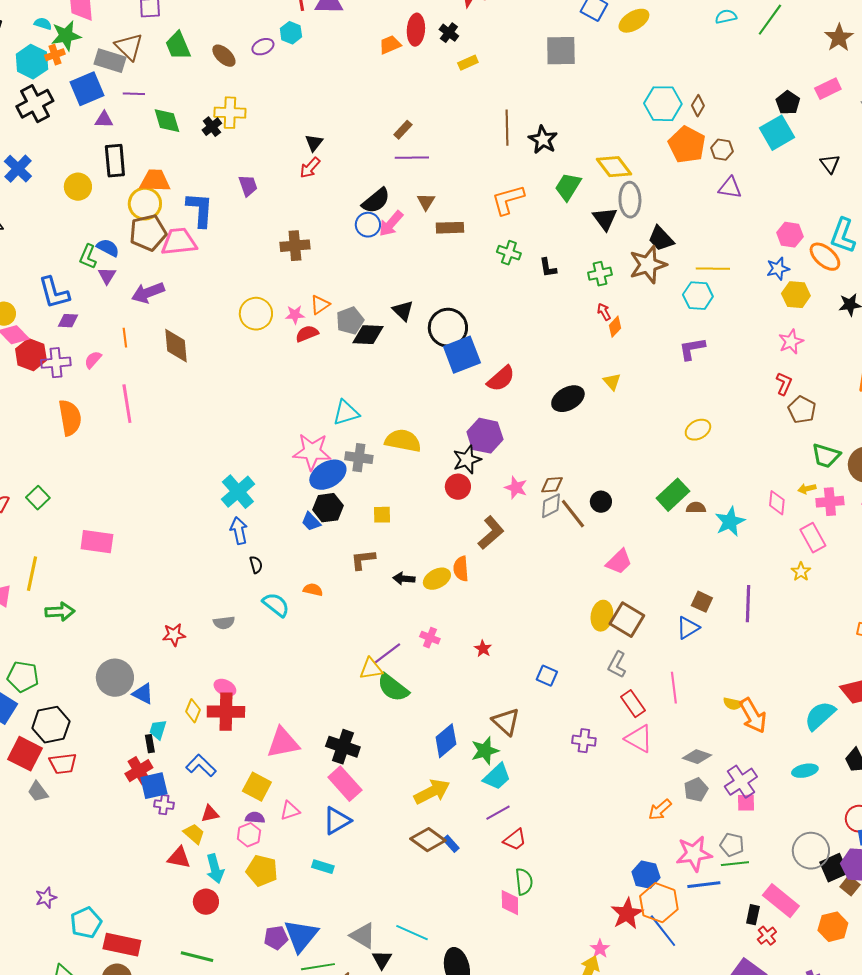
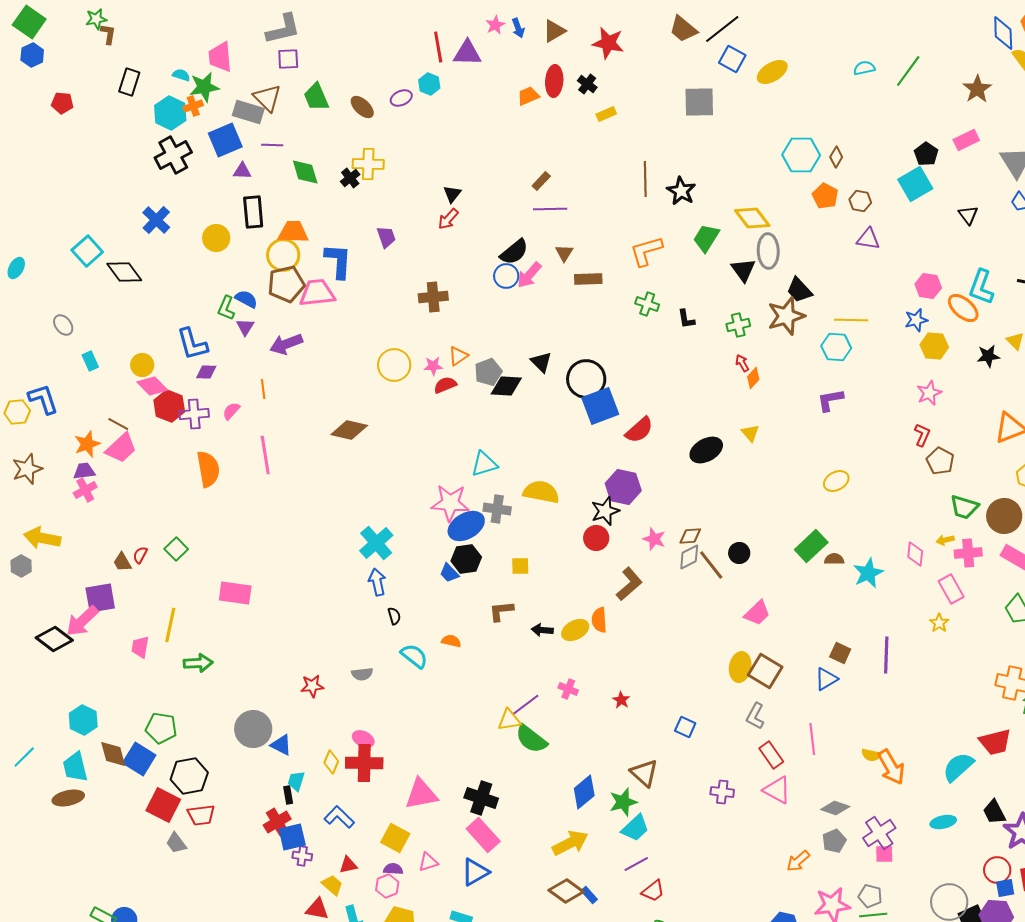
orange pentagon: (687, 145) -> (825, 196), size x0.7
brown diamond: (176, 346) -> (349, 430), moved, turned -72

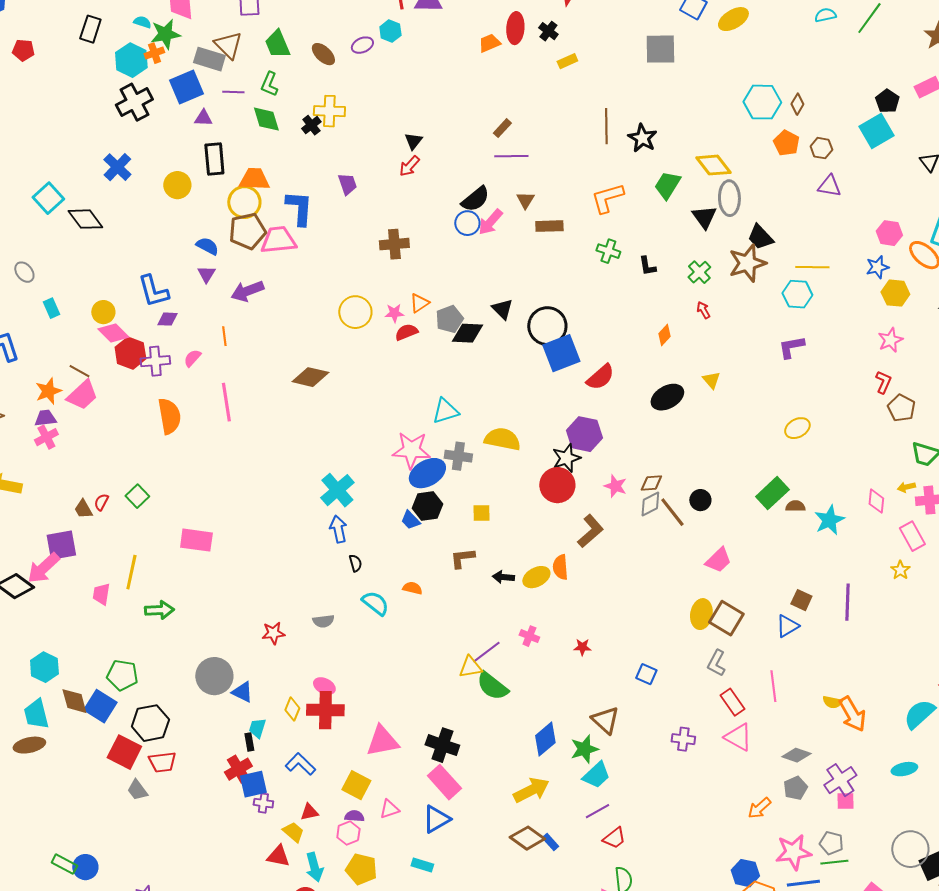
green L-shape: (226, 308) -> (269, 84), moved
green cross: (738, 325) -> (699, 272), turned -30
orange diamond: (753, 378) -> (664, 335), moved
red circle: (596, 538) -> (557, 485), size x1.4
red star: (621, 700) -> (582, 647), turned -30

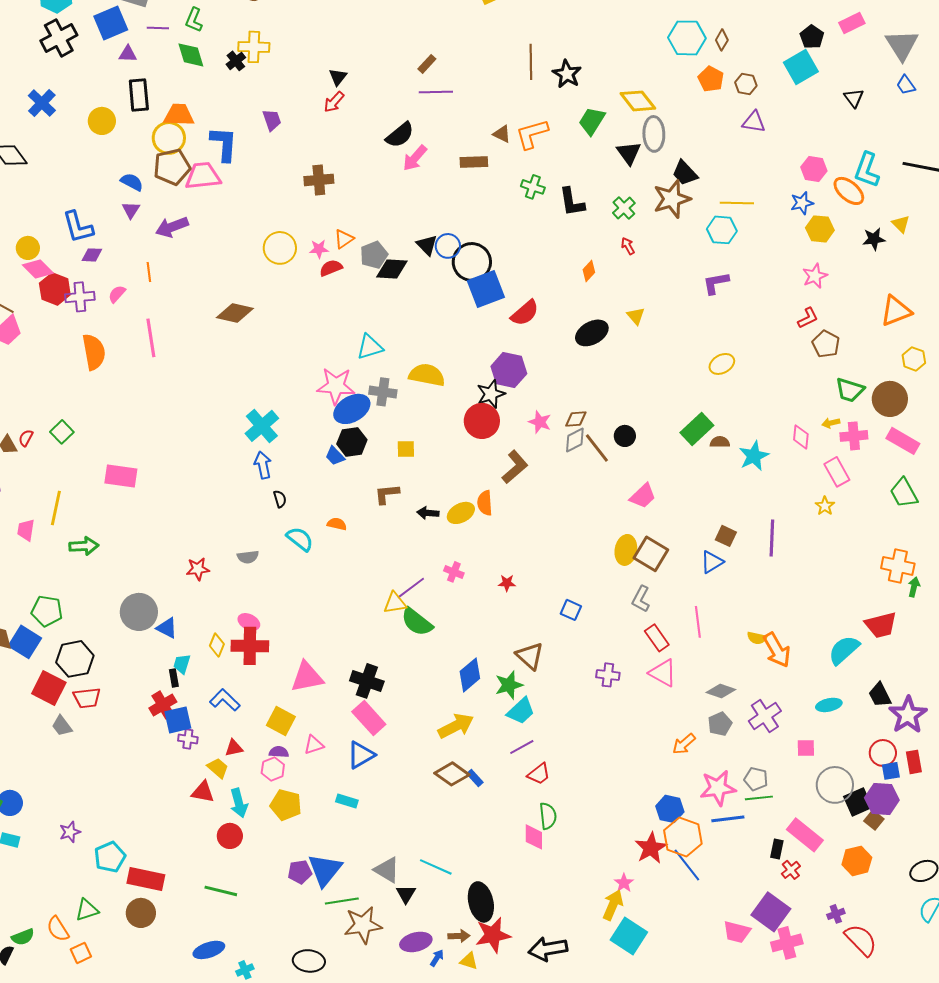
brown triangle: (525, 200) -> (502, 134), moved, turned -36
blue circle: (467, 223) -> (448, 246), moved
black L-shape: (647, 266) -> (572, 202), size x1.5
red L-shape: (883, 382) -> (808, 318), turned 40
pink square: (845, 801) -> (806, 748), moved

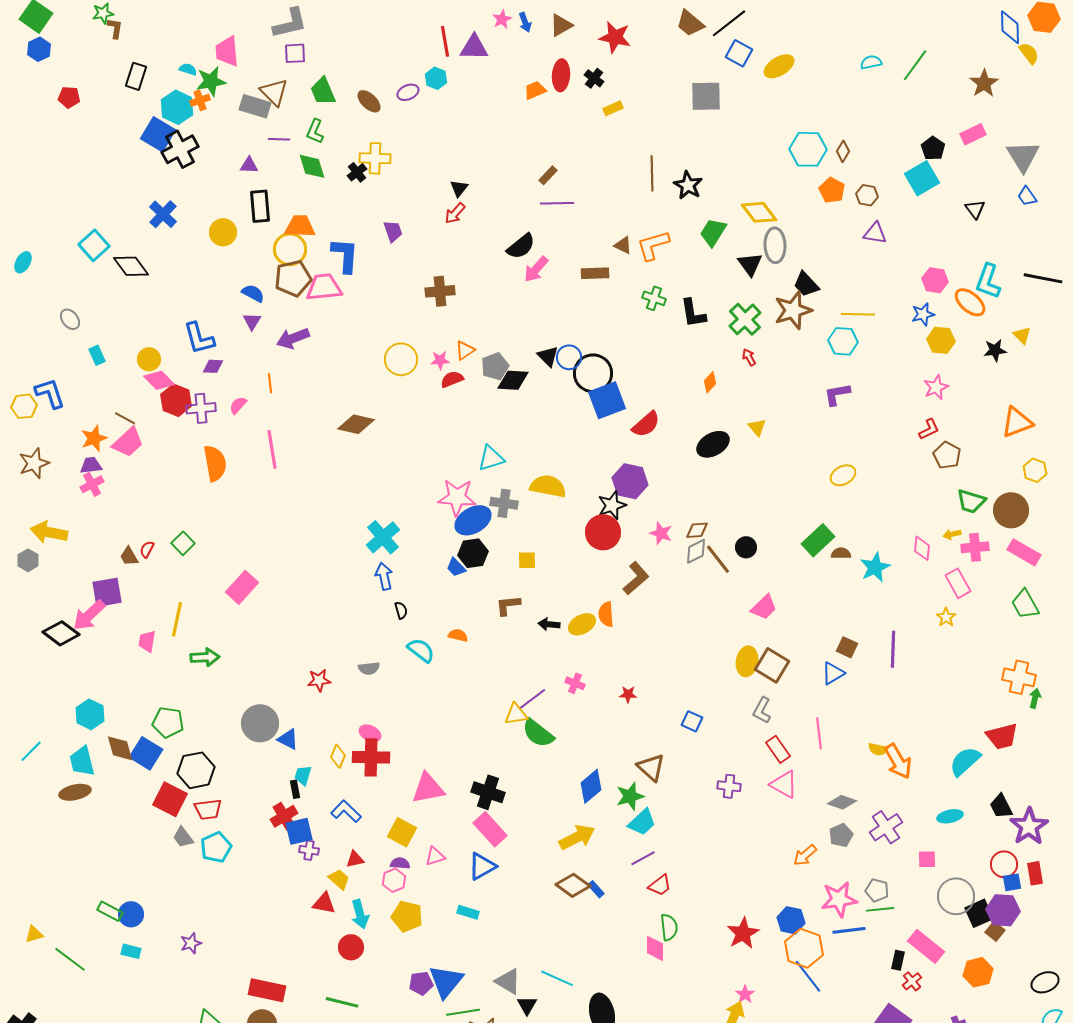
blue square: (111, 23) -> (158, 134), moved, turned -36
green cross: (624, 208) -> (745, 319), size x1.4
pink rectangle: (121, 476) -> (242, 587), turned -56
red star: (651, 848) -> (743, 933), moved
cyan pentagon: (110, 857) -> (216, 847), moved

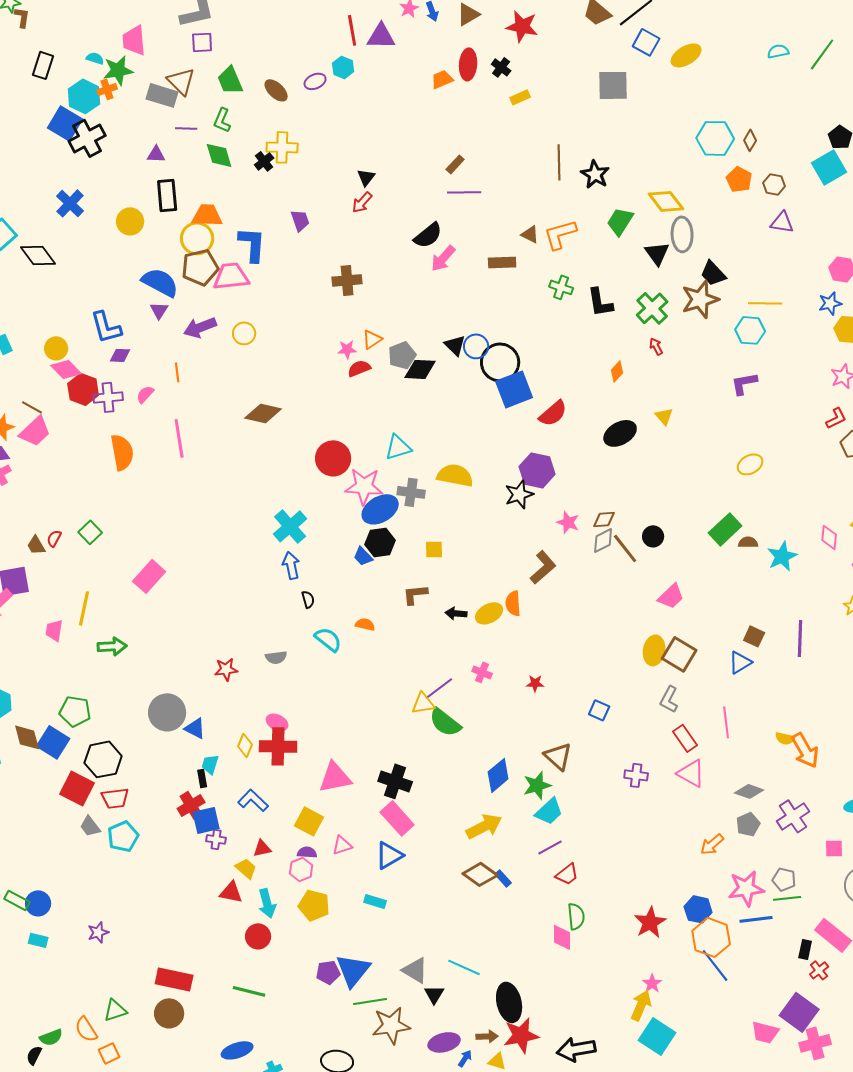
blue semicircle: (253, 293) -> (160, 282), size x1.6
yellow circle: (401, 359) -> (244, 333), moved, size x0.7
red circle: (603, 532) -> (333, 458), moved

